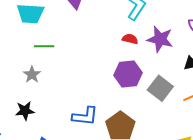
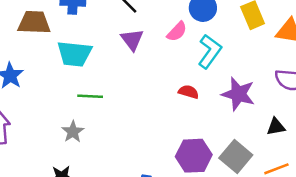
red semicircle: (130, 39) -> (189, 92), moved
purple hexagon: (128, 74) -> (194, 156), moved

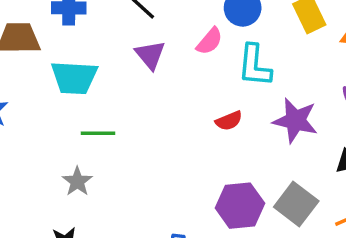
cyan L-shape: (210, 51) -> (255, 65), turned 152
red semicircle: (189, 92) -> (229, 121), turned 144

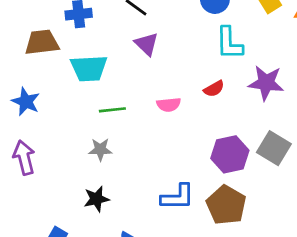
pink semicircle: (209, 41) -> (169, 105), moved, turned 50
gray star: (77, 181) -> (100, 150), turned -30

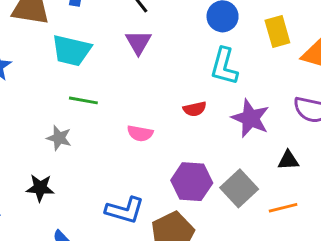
pink semicircle: (169, 105) -> (140, 133), moved

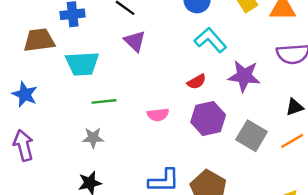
cyan L-shape: (224, 66) -> (210, 40), turned 140
black triangle: (288, 160) -> (295, 107), moved
purple hexagon: (192, 182) -> (208, 118), moved

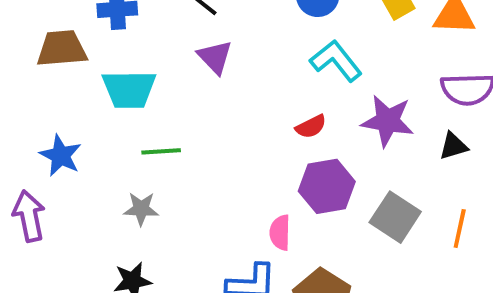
blue star: (25, 94) -> (61, 156), moved
black triangle: (295, 107) -> (453, 146), moved
pink semicircle: (158, 115) -> (280, 233), moved, turned 95
orange line: (292, 141) -> (460, 228), turned -50

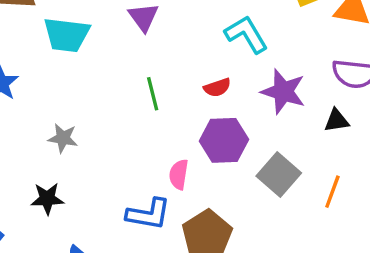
green line: (161, 151) -> (153, 94), moved, turned 72

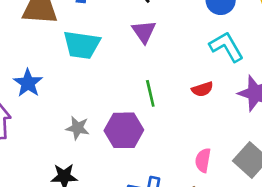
purple hexagon: (224, 140) -> (124, 130), moved
pink semicircle: (179, 174) -> (203, 160), moved

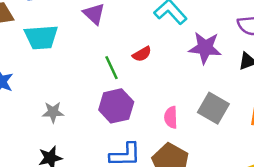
red semicircle: (202, 89) -> (142, 54), moved
purple hexagon: (124, 130) -> (116, 106), moved

